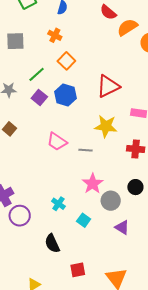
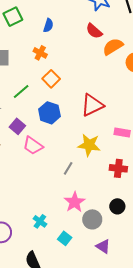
purple square: (39, 98) -> (17, 126), moved
pink trapezoid: (57, 142) -> (33, 146), moved
gray line: (85, 150) -> (68, 168), turned -64

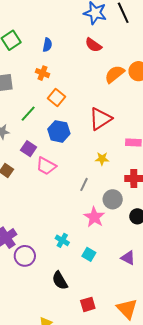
orange semicircle: (113, 47) -> (115, 74), moved
yellow star: (89, 145) -> (102, 159), size x0.6
gray circle: (92, 219) -> (113, 199), moved

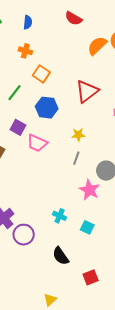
yellow star: (102, 159) -> (78, 135), moved

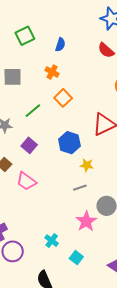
blue hexagon: (47, 108) -> (69, 143), moved
pink trapezoid: (37, 143) -> (26, 181), moved
gray line: (76, 158) -> (80, 188), turned 40

